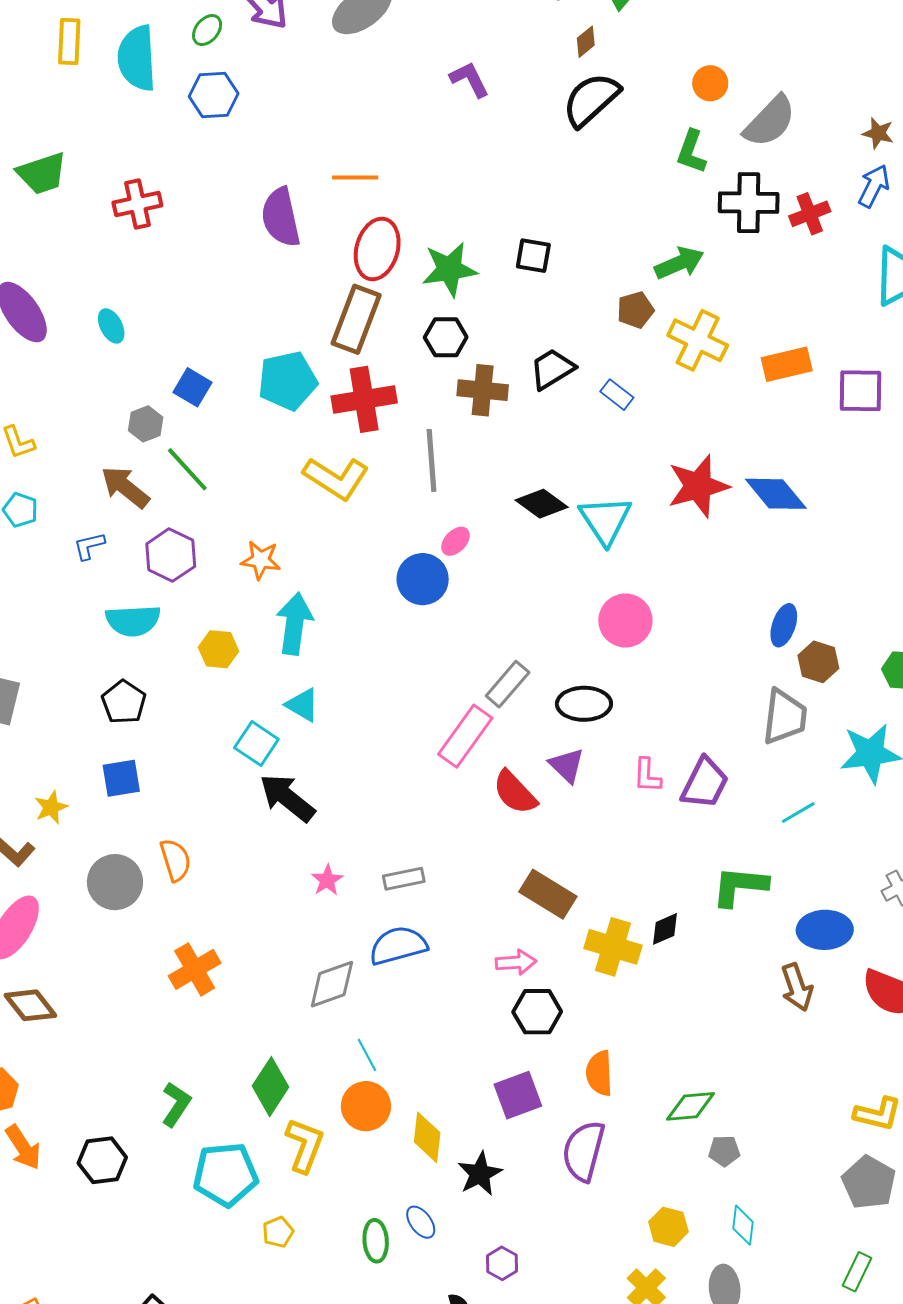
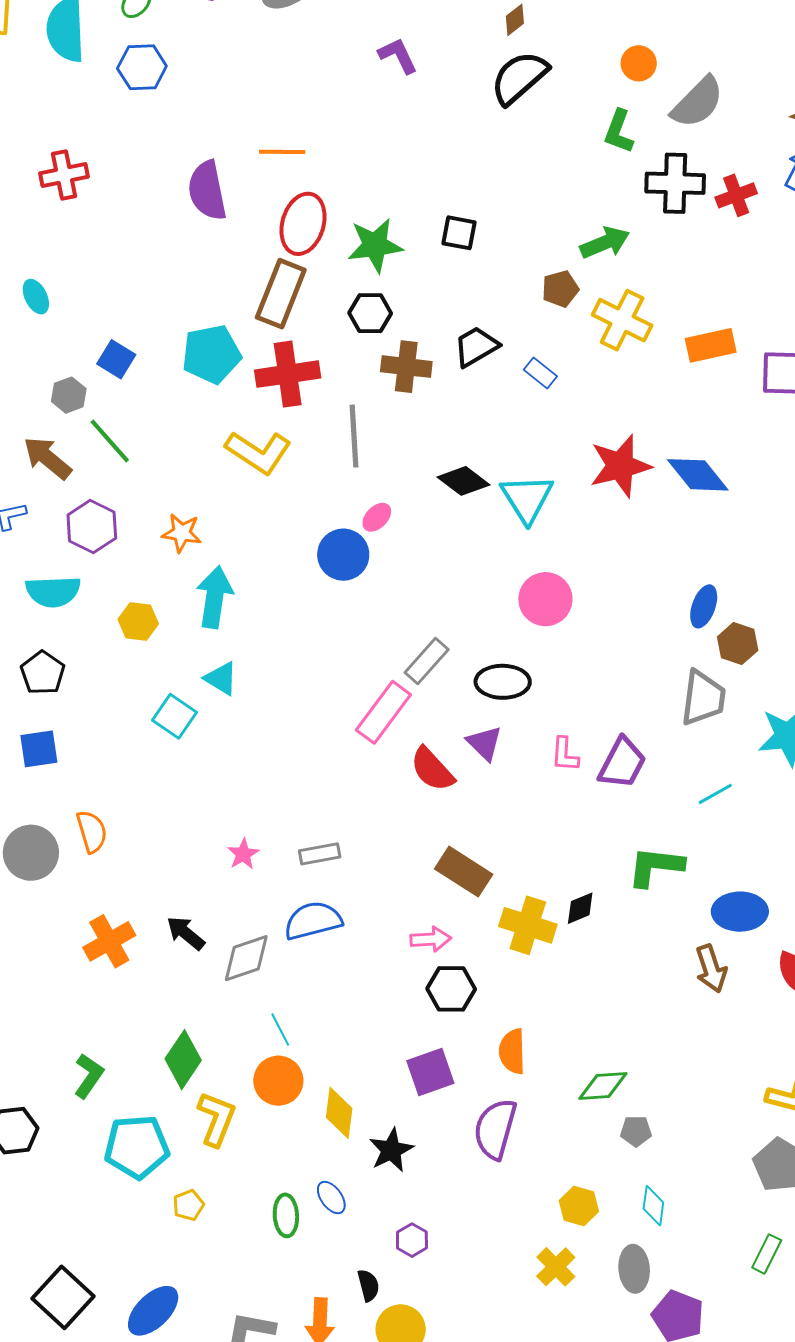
black arrow: (287, 798) -> (186, 933), moved, size x0.7

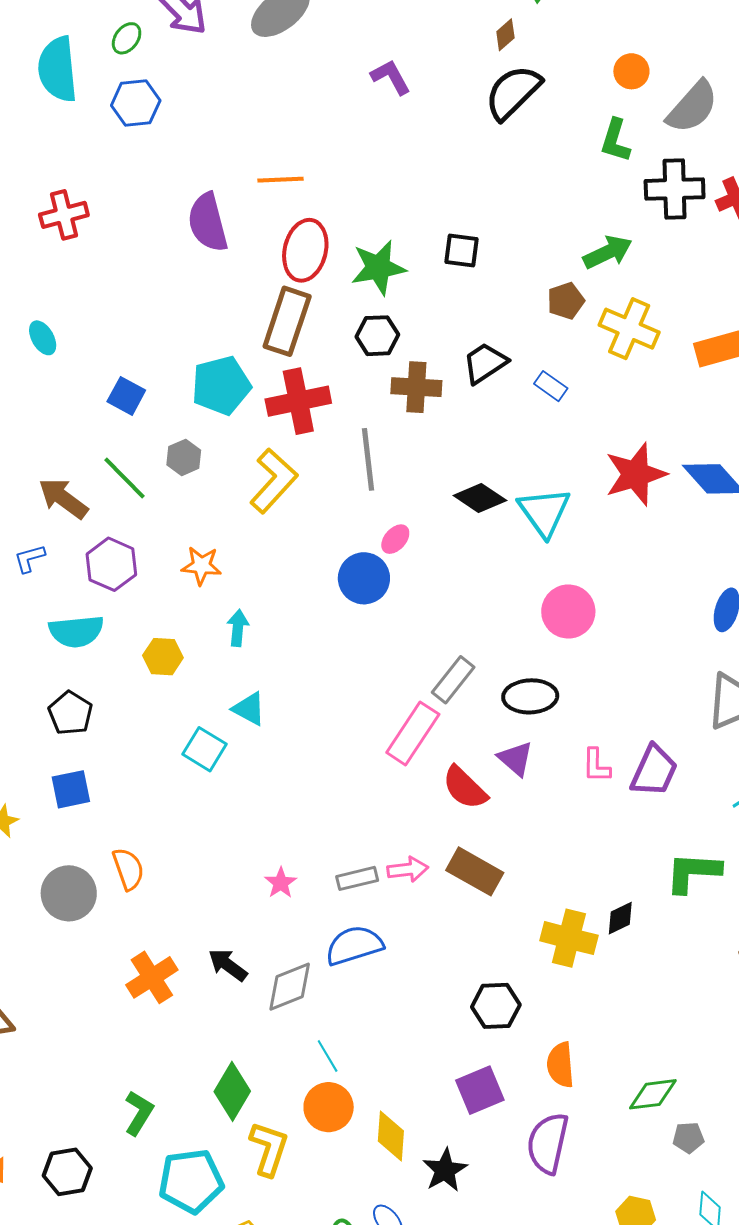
gray hexagon: (69, 395) -> (184, 457), moved
yellow L-shape: (258, 452) -> (274, 481), turned -78
cyan arrow: (215, 597) -> (238, 628), size x0.6
brown rectangle: (464, 872) -> (475, 871), moved
pink arrow: (431, 939) -> (408, 869), moved

